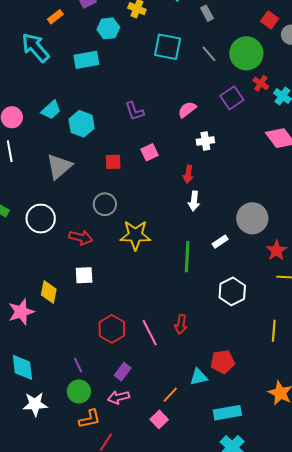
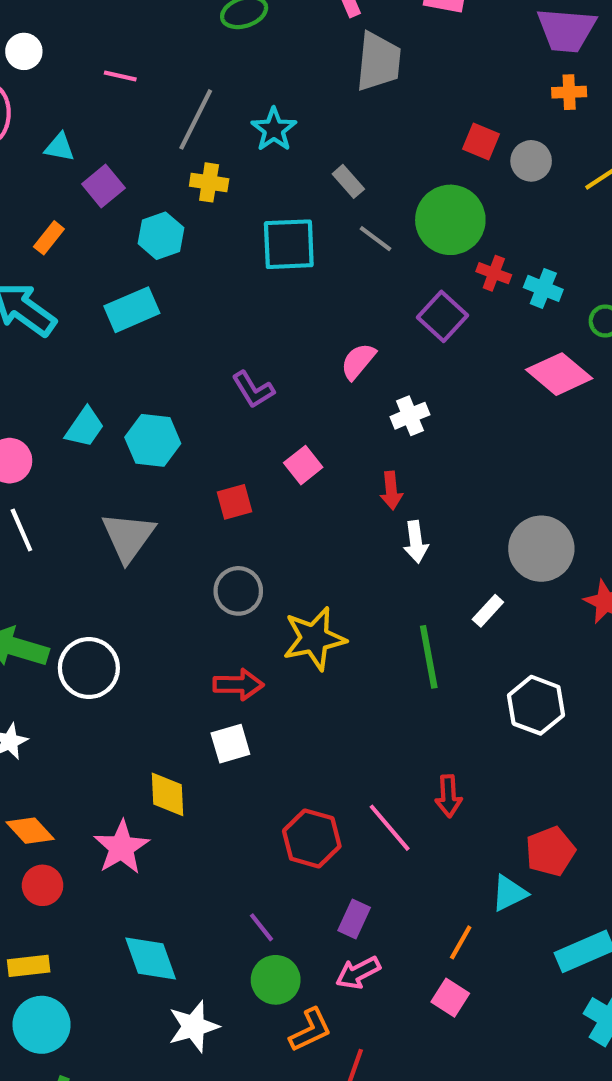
gray rectangle: (207, 13) -> (348, 181), moved
white circle: (41, 219) -> (89, 668), moved
red arrow: (81, 238) -> (238, 685), moved

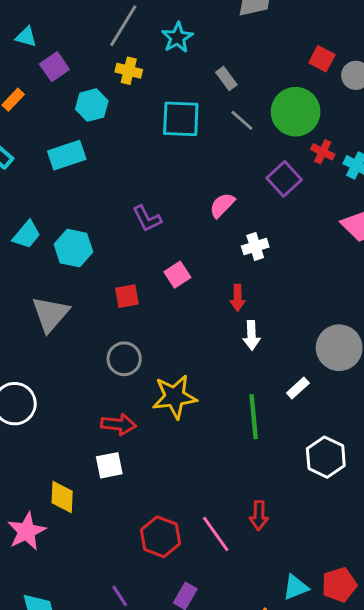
red pentagon: (550, 851) -> (339, 585), moved

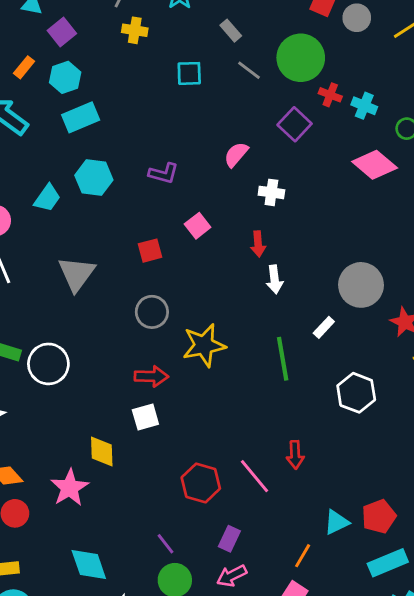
cyan hexagon: (92, 105) -> (65, 77), moved
cyan square: (181, 119) -> (189, 73), size x0.7
purple L-shape: (147, 219) -> (164, 173), turned -44
white cross: (255, 247) -> (271, 192), turned 30
cyan hexagon: (73, 248) -> (94, 178), moved

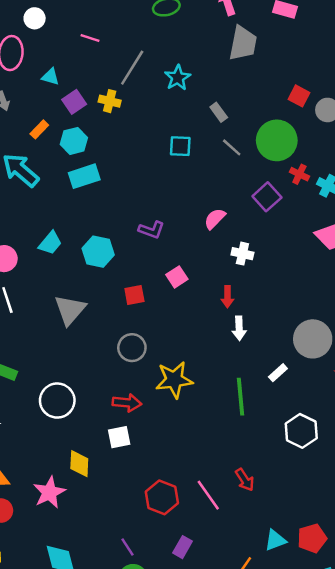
yellow cross: (135, 30) -> (110, 101), moved
cyan hexagon: (94, 178) -> (98, 252), moved
white circle: (48, 364) -> (57, 401), moved
red arrow: (295, 455) -> (245, 480), turned -35

